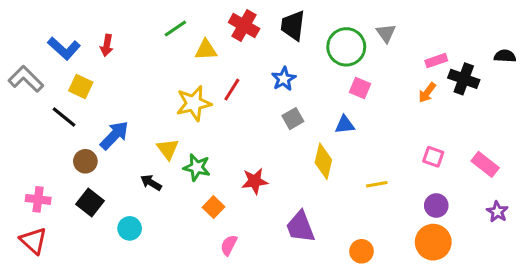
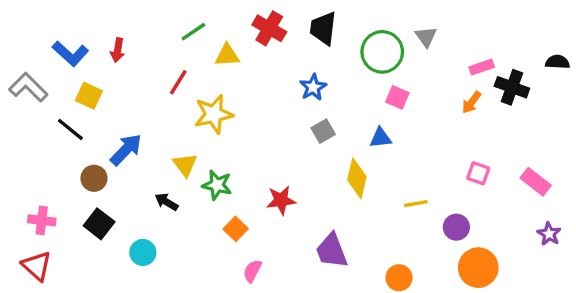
red line: (232, 90) -> (178, 82), moved
purple circle: (436, 206) -> (456, 227), moved

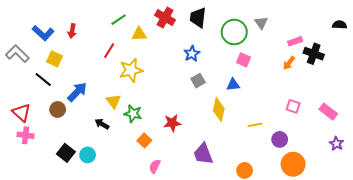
black semicircle: (557, 62) -> (340, 25), moved
black square: (99, 224) -> (66, 153), moved
red triangle: (37, 266) -> (21, 113), moved

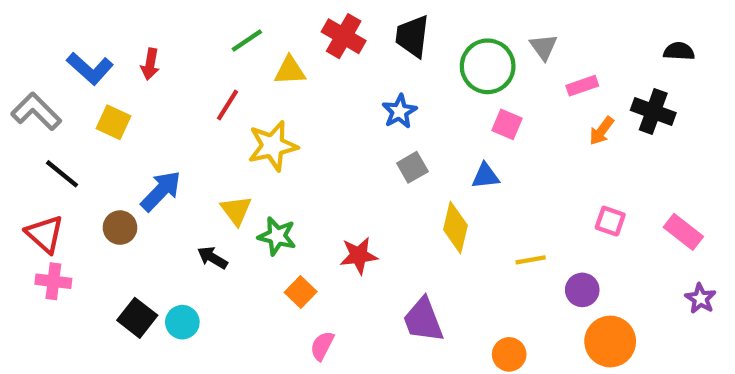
black semicircle: (340, 25) -> (679, 51), moved
pink rectangle: (295, 41) -> (582, 86), moved
black line: (43, 80) -> (62, 174), moved

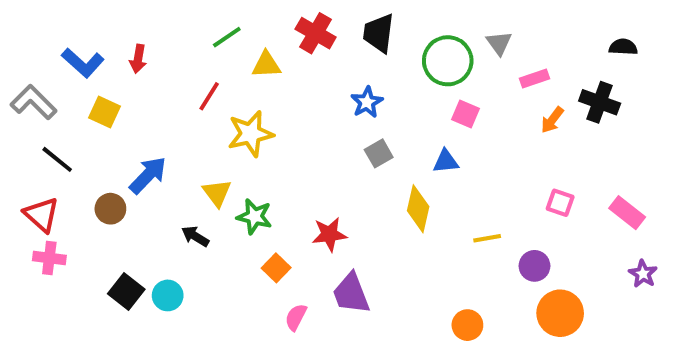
purple trapezoid: (423, 320) -> (351, 294), moved

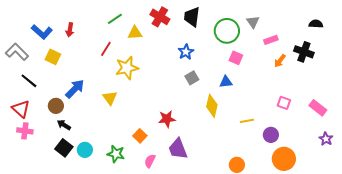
green star: (254, 217) -> (116, 154), moved
black arrow: (195, 236) -> (64, 125), moved

